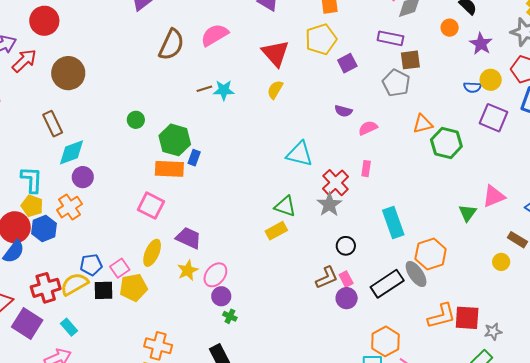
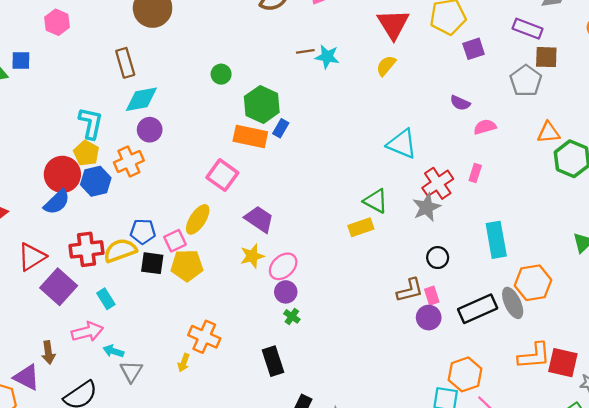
yellow ellipse: (152, 253) -> (198, 219), moved

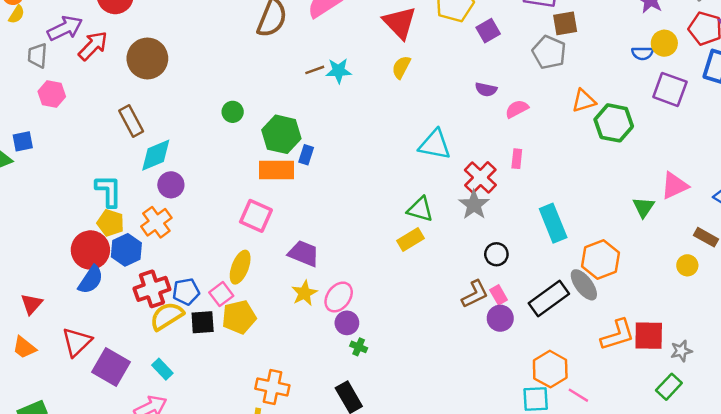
red cross: (87, 249) -> (152, 289), moved

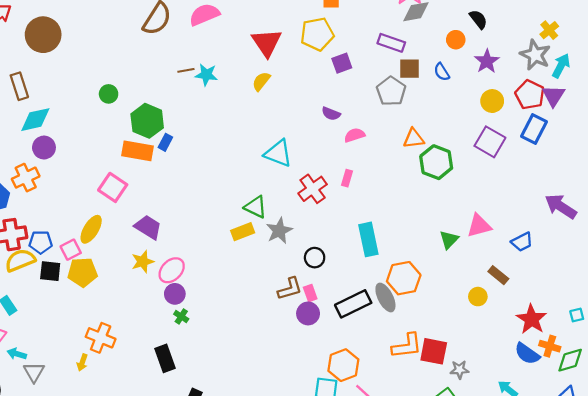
blue semicircle: (642, 53) -> (442, 72), moved, turned 48
gray star: (474, 205) -> (279, 231), moved

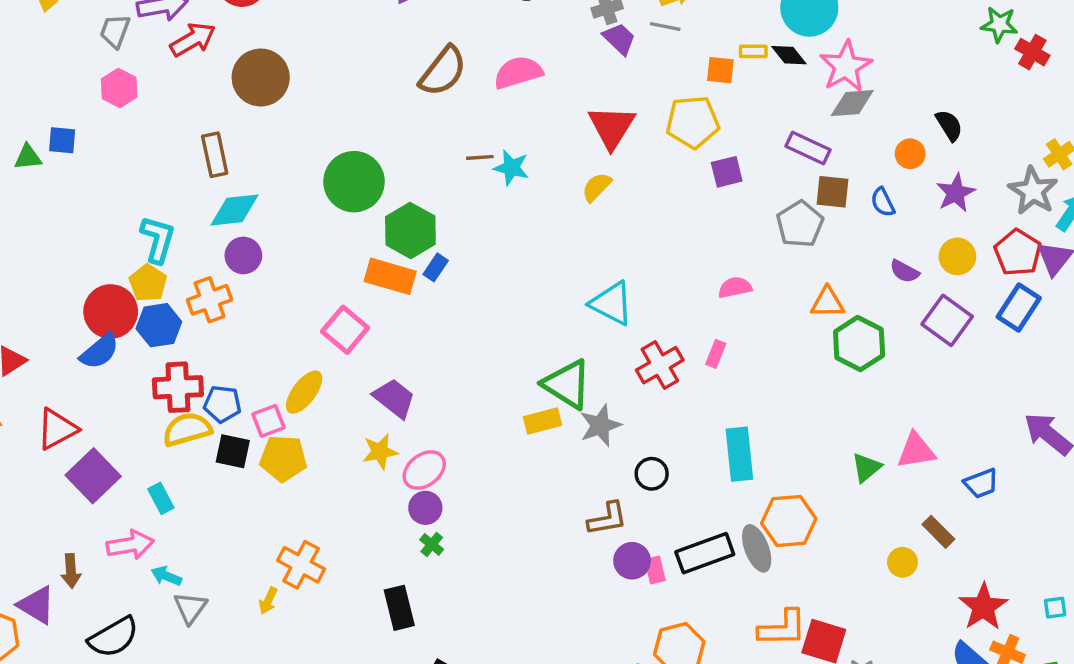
green circle: (109, 94) -> (354, 182), size x2.0
purple semicircle: (331, 114) -> (904, 271), moved
green triangle: (256, 207) -> (567, 384), size x1.4
pink rectangle: (310, 293) -> (655, 570), moved

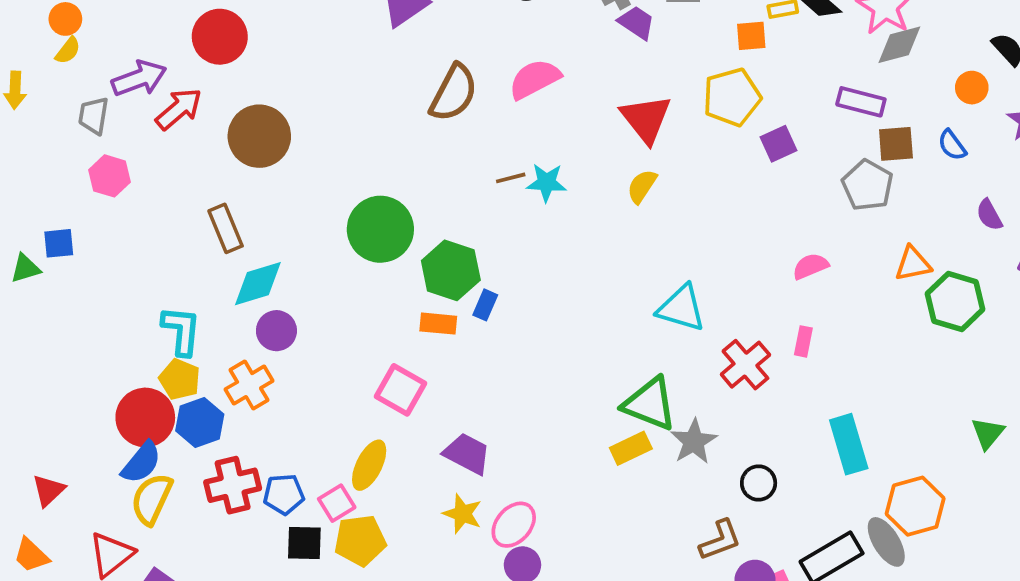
purple semicircle: (904, 271) -> (989, 215), turned 44
orange rectangle: (390, 276) -> (438, 324), size x0.7
yellow semicircle: (187, 429) -> (152, 499), moved, turned -39
yellow star: (380, 452) -> (462, 514), turned -30

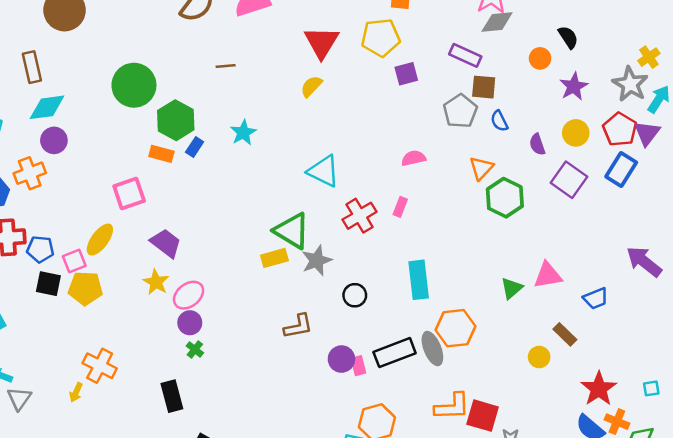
blue semicircle: (952, 145) -> (499, 121), moved
cyan star: (546, 183) -> (243, 133), moved, turned 30
orange triangle: (913, 264) -> (481, 168), turned -45
pink square: (401, 390) -> (129, 193), turned 32
brown L-shape: (720, 540) -> (298, 326), moved

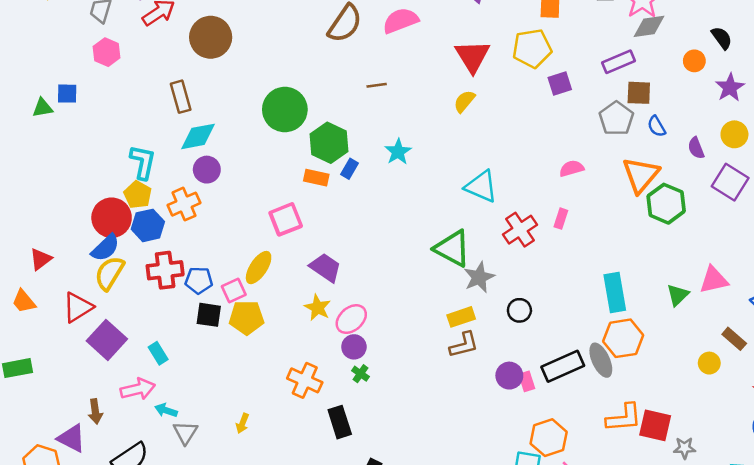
purple rectangle: (465, 55) -> (619, 62), turned -44
orange triangle: (481, 168) -> (641, 175), size x1.5
yellow rectangle: (274, 258) -> (461, 317), moved
cyan rectangle: (419, 280) -> (615, 293), moved
orange cross: (100, 366) -> (305, 380), moved

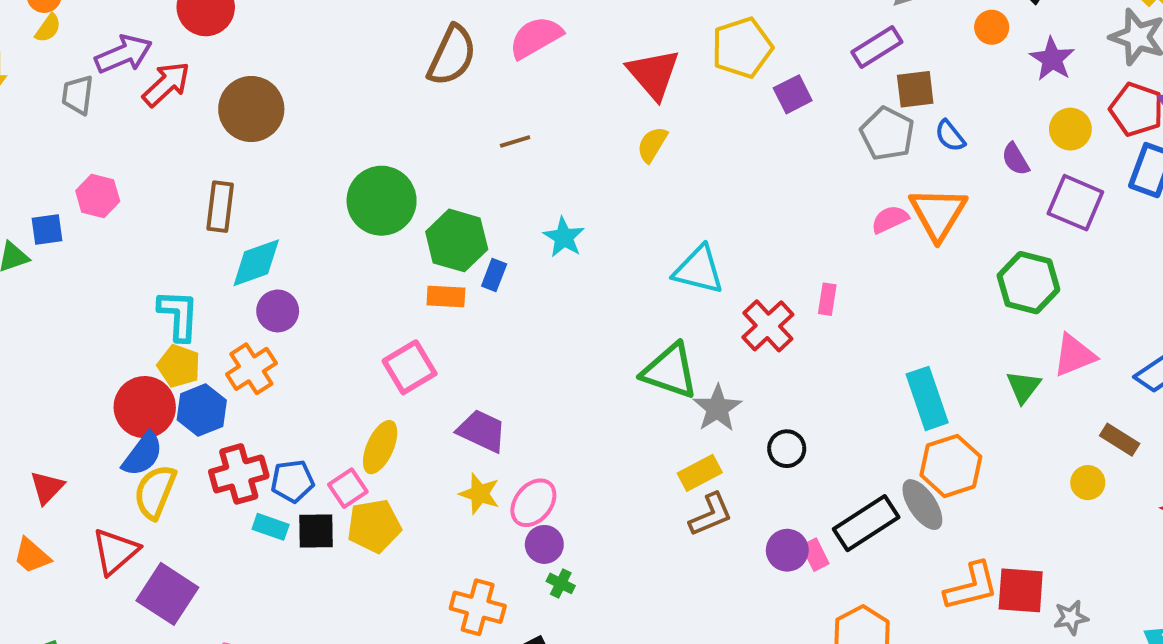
pink hexagon: (107, 52) -> (98, 196), moved
brown rectangle: (181, 97) -> (220, 207), turned 32
pink semicircle: (572, 168) -> (890, 219), moved
green hexagon: (666, 204) -> (1028, 283), moved
cyan rectangle: (158, 353) -> (271, 527), moved, turned -30

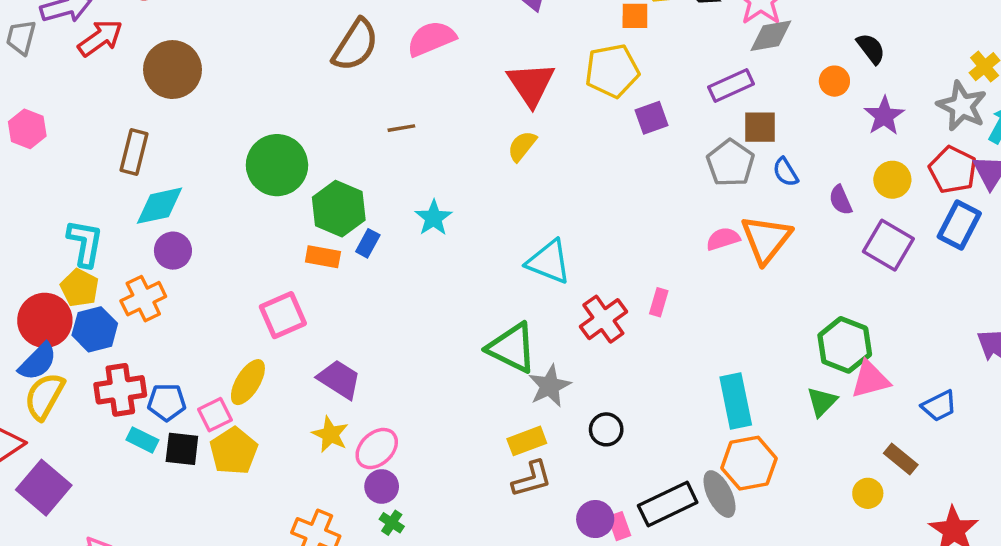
green hexagon: (1028, 283) -> (845, 345), moved
yellow pentagon: (374, 526) -> (234, 451), turned -30

